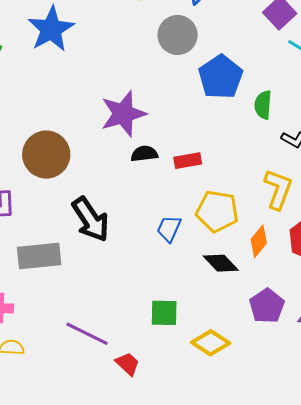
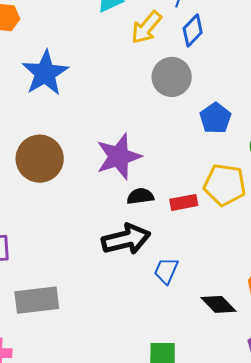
blue pentagon: (221, 77) -> (215, 118), size x0.7
brown circle: (46, 155) -> (40, 159), moved
yellow pentagon: (217, 211) -> (225, 185), moved
black arrow: (90, 219) -> (126, 239), moved, turned -69

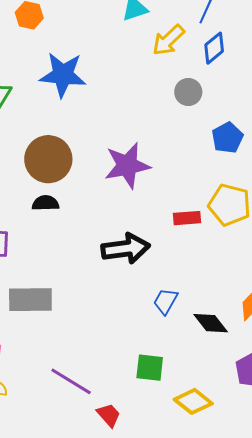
blue star: (45, 73) -> (63, 75), turned 30
gray circle: (172, 77) -> (188, 92), size x0.7
black semicircle: (140, 196) -> (45, 203), moved
blue trapezoid: (166, 271) -> (165, 301), moved

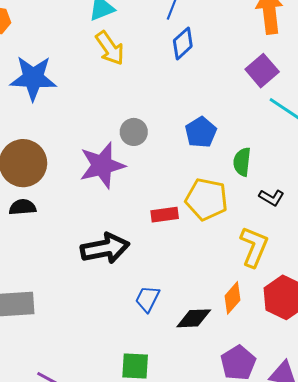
yellow arrow: (168, 40) -> (110, 48), moved, turned -78
gray circle: (188, 92) -> (134, 132), moved
black diamond: (211, 323) -> (194, 318), turned -51

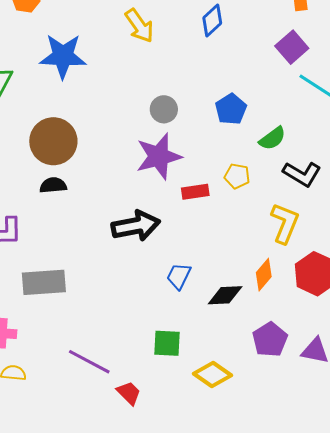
green semicircle: (242, 162) -> (272, 138), turned -132
purple star: (102, 165) -> (159, 156), moved
black L-shape: (271, 198) -> (302, 174), size x1.5
yellow pentagon: (206, 199) -> (237, 176), size x0.6

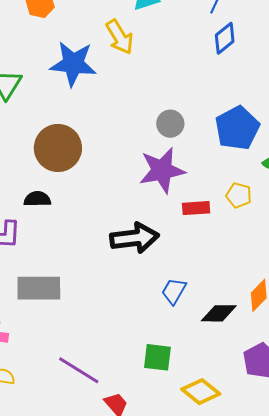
yellow arrow: (139, 26) -> (120, 37), moved
blue pentagon: (231, 109) -> (237, 128), size x1.4
black semicircle: (53, 185) -> (37, 199), moved

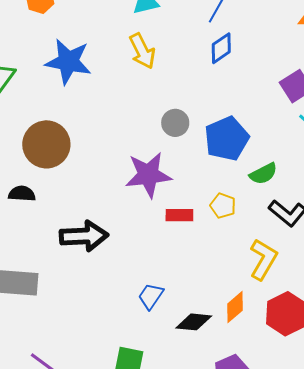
yellow arrow: (120, 37) -> (142, 51), moved
gray circle: (170, 124) -> (175, 123), moved
black arrow: (134, 238) -> (84, 236), moved

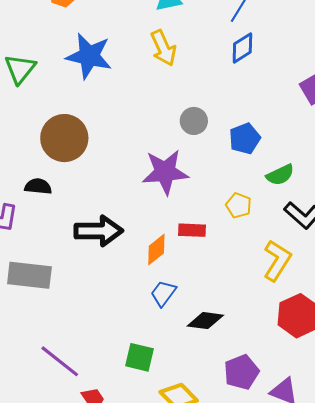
blue pentagon: (227, 139) -> (245, 139), size x0.7
red rectangle: (179, 215) -> (192, 230), moved
orange diamond: (235, 307) -> (156, 250), moved

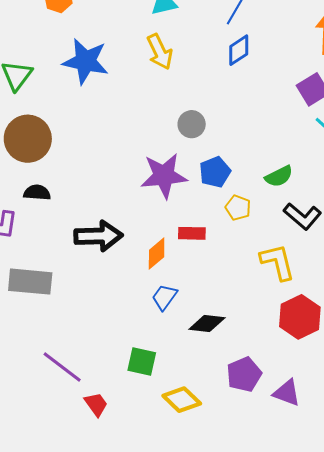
brown circle: (64, 138) -> (28, 139), moved
blue pentagon: (245, 139) -> (215, 172), moved
yellow L-shape: (277, 260) -> (278, 262), turned -45

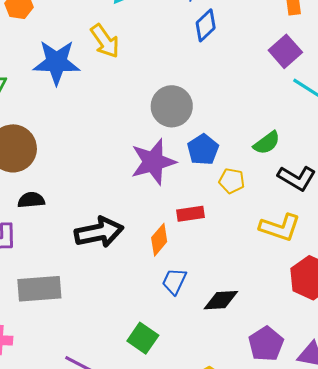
yellow arrow: (160, 52) -> (105, 41), moved
gray circle: (192, 124) -> (172, 106), size x1.5
yellow L-shape: (278, 262) -> (280, 227), turned 132
green square: (142, 361) -> (143, 338), moved, turned 32

